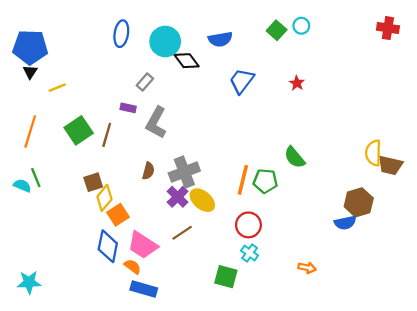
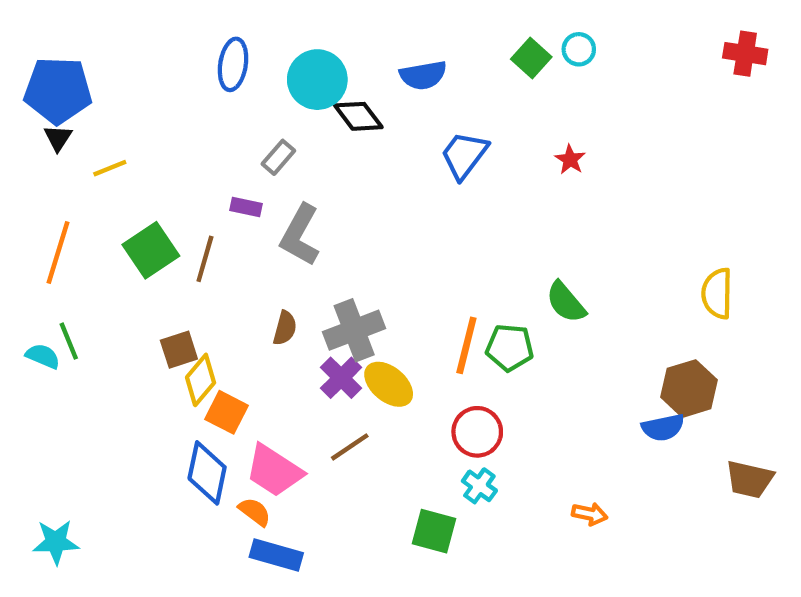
brown trapezoid: (390, 165) -> (750, 479), moved
orange square: (118, 215) -> (227, 412), turned -30

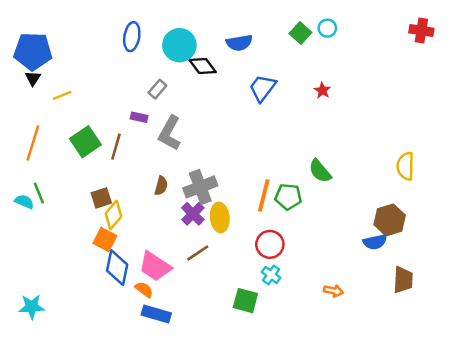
yellow ellipse: (389, 384) -> (220, 217), turned 44
orange square: (227, 412) -> (105, 239), moved
brown trapezoid: (750, 479) -> (403, 280), moved, turned -100

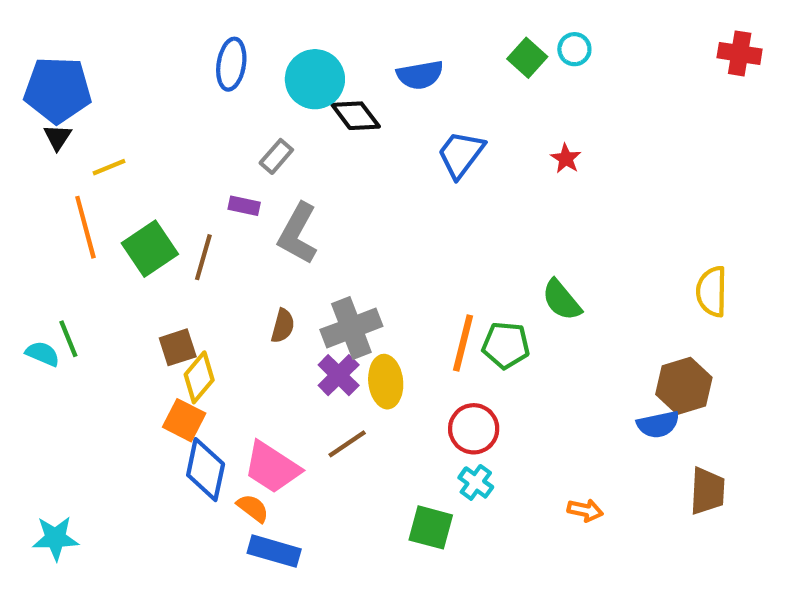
orange line: (33, 143) -> (85, 227), moved, turned -32

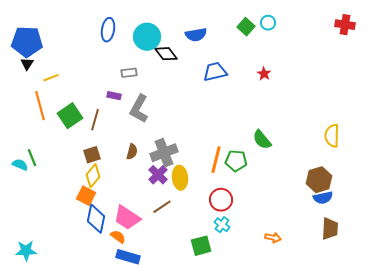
blue trapezoid: (461, 154) -> (215, 72), turned 40
gray rectangle: (276, 156) -> (129, 73), turned 42
brown square: (178, 347) -> (92, 155), moved
blue semicircle: (658, 424) -> (323, 198), moved
green square: (431, 527) -> (201, 246), turned -30

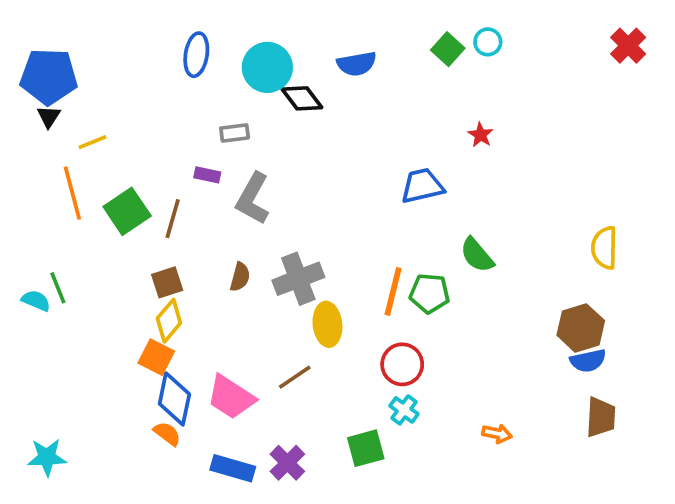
red cross: (345, 25) -> (628, 46), turned 36
blue trapezoid: (215, 72) -> (422, 186), moved
purple cross: (158, 175) -> (287, 463), moved
orange semicircle: (118, 237) -> (167, 434), moved

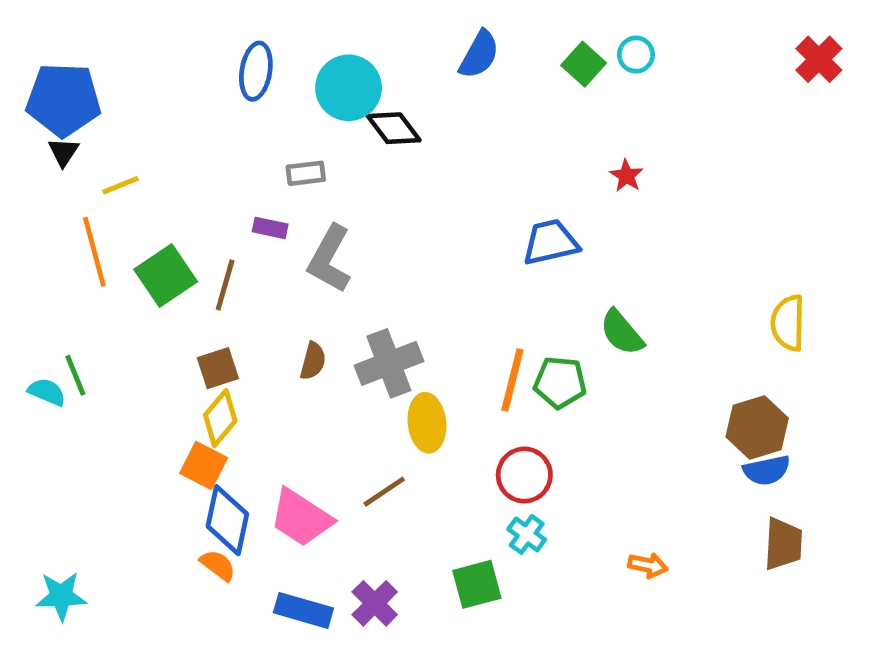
blue semicircle: (357, 64) -> (479, 55), moved, turned -51

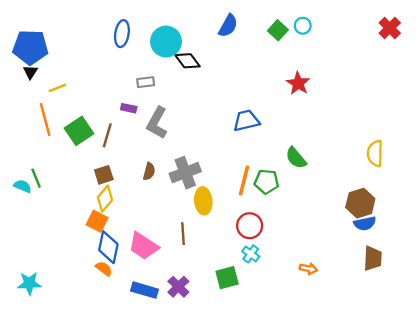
red star: (626, 176) -> (298, 83), size x1.5
blue trapezoid: (550, 242) -> (246, 121), moved
brown line: (384, 492) -> (183, 234), turned -60

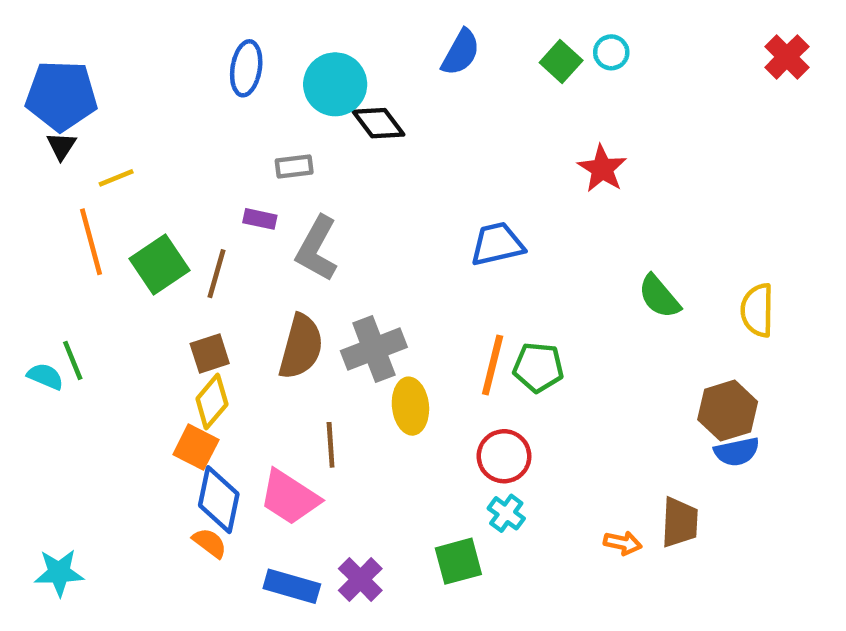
green semicircle: (296, 158) -> (659, 297), moved
brown semicircle: (149, 171) -> (301, 347), size x1.8
brown line: (183, 234) -> (331, 445), moved
brown trapezoid: (373, 258) -> (680, 522), moved

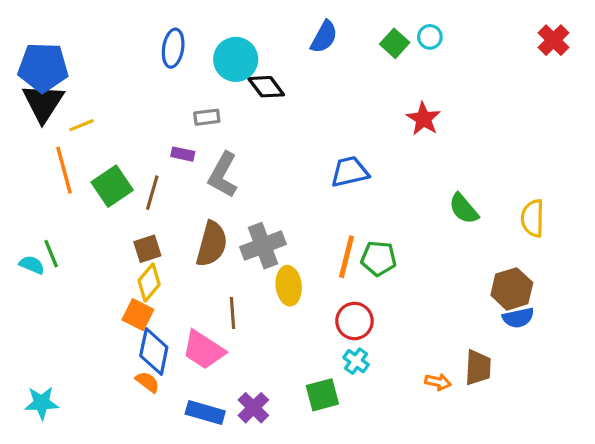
black triangle: (61, 146) -> (43, 103), size x2.0

